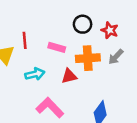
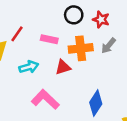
red line: (25, 40) -> (17, 34), turned 42

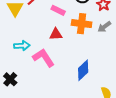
cyan arrow: (29, 67) -> (22, 46), moved
red triangle: (63, 67) -> (56, 34), moved

